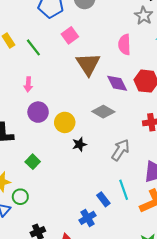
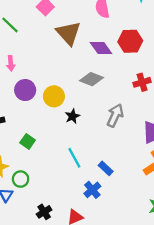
cyan line: (124, 190) -> (74, 158), moved

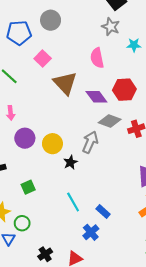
gray diamond: (91, 79) -> (110, 121), moved
gray arrow: (115, 115) -> (90, 142), moved
green square: (28, 141) -> (28, 187), turned 32

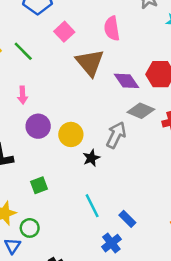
pink semicircle: (97, 58) -> (112, 28), moved

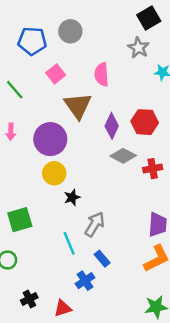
purple diamond: (127, 81) -> (112, 126), turned 55
purple circle: (38, 126) -> (50, 139), moved, size x1.4
gray arrow: (116, 135) -> (95, 224), moved
green square: (39, 185) -> (20, 220), size x1.5

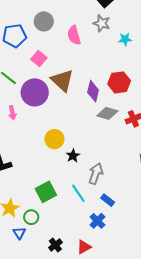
pink semicircle: (102, 74) -> (74, 35), moved
purple circle: (50, 139) -> (35, 92), moved
green square: (20, 220) -> (46, 192), moved

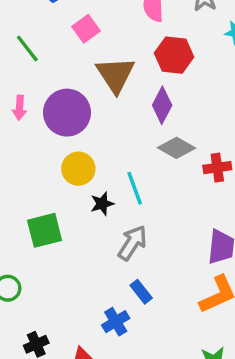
red hexagon: (119, 82) -> (174, 55), moved
purple circle: (35, 92) -> (67, 113), moved
green square: (46, 192) -> (45, 230), moved
cyan line: (78, 193) -> (135, 188), moved

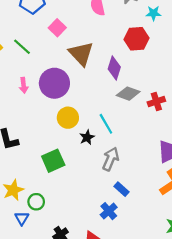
red hexagon: (174, 55) -> (136, 39), moved

